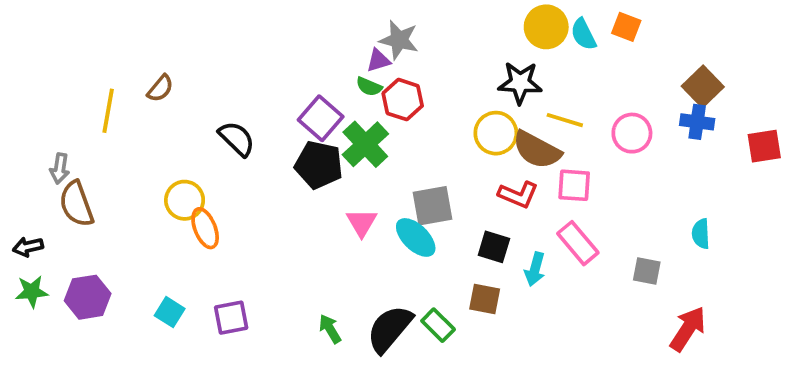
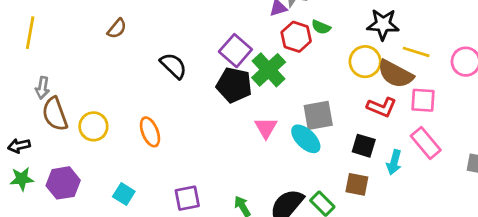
green semicircle: (369, 87) -> (321, 27), moved
yellow line: (108, 111) -> (30, 33), moved
yellow circle: (185, 200) -> (93, 126), moved
purple square: (231, 318) -> (187, 198), moved

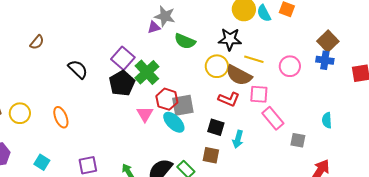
green semicircle: (321, 27) -> (185, 41), size x1.5
red hexagon: (296, 37) -> (167, 99), moved
black pentagon: (234, 85) -> (122, 83), turned 30
pink rectangle: (426, 143) -> (273, 118), moved

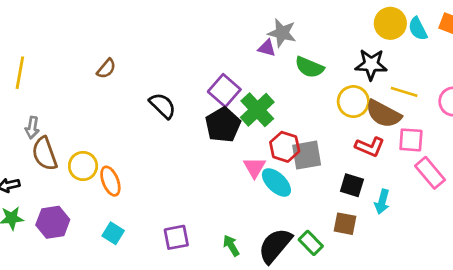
purple triangle: (154, 27) -> (267, 48), turned 32
orange ellipse: (61, 117) -> (110, 181), moved
cyan ellipse: (174, 122) -> (276, 182), moved

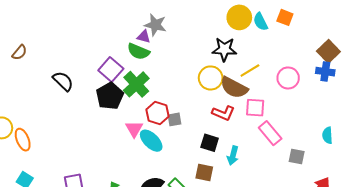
green semicircle: (309, 67) -> (138, 51), moved
yellow line: (404, 92) -> (250, 71), turned -48
gray square: (307, 155) -> (175, 119), size x0.6

